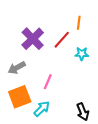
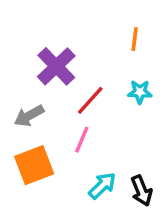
red line: (62, 40) -> (90, 100), moved
cyan arrow: (42, 109) -> (102, 186), moved

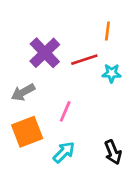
red line: (90, 100) -> (84, 60), moved, turned 30
cyan arrow: (102, 186) -> (64, 152), moved

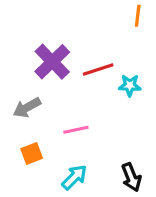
orange line: (107, 31) -> (138, 16), moved
pink line: (65, 111) -> (76, 130), turned 55
orange square: (27, 132) -> (32, 153), size x0.6

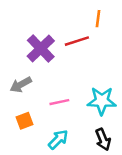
orange line: (138, 16) -> (98, 19), moved
red line: (98, 70) -> (77, 41), moved
cyan star: (130, 85) -> (102, 101), moved, size x1.6

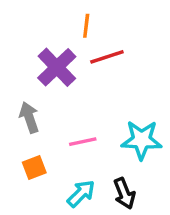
orange line: (98, 19) -> (86, 26), moved
gray arrow: (21, 85) -> (29, 117), turned 100
black arrow: (103, 139) -> (124, 194), moved

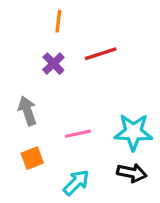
orange line: (86, 26) -> (58, 21), moved
purple cross: (57, 67) -> (53, 64), size x0.6
black arrow: (124, 194) -> (132, 173), moved, turned -56

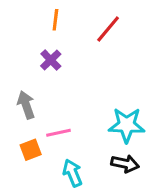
red line: (101, 54) -> (108, 29), moved, turned -32
pink line: (78, 134) -> (59, 133), moved
cyan arrow: (76, 183) -> (72, 173), turned -68

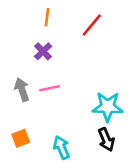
pink line: (59, 133) -> (50, 88), moved
orange square: (31, 150) -> (21, 138), moved
black arrow: (125, 164) -> (106, 140), turned 55

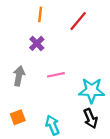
pink line: (50, 88) -> (56, 75), moved
gray arrow: (22, 90) -> (19, 76), turned 30

